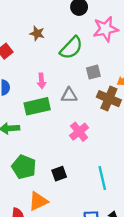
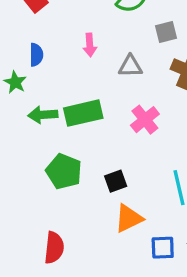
green rectangle: (37, 106) -> (83, 113), moved
orange triangle: (38, 201) -> (129, 218), moved

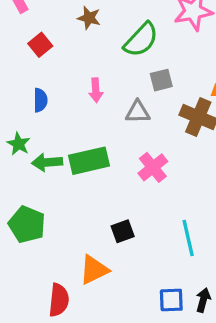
gray square: (166, 32) -> (161, 80), moved
green star: (15, 82) -> (18, 144), moved
green pentagon: (64, 171) -> (27, 224), moved
orange triangle: (129, 218) -> (94, 270), moved

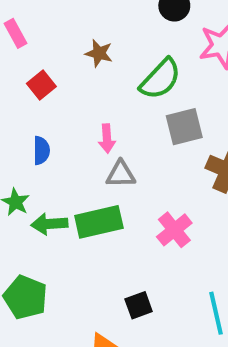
gray square: (161, 80) -> (184, 127), size x1.4
gray triangle: (138, 112) -> (121, 174), moved

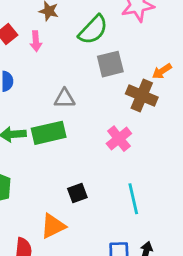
pink arrow: (107, 139) -> (36, 41), moved
pink cross: (174, 230) -> (119, 139), moved

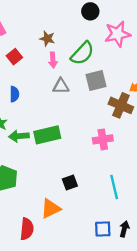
pink arrow: (36, 41) -> (53, 60), moved
gray triangle: (64, 98) -> (61, 86), moved
pink cross: (119, 139) -> (103, 139), turned 30

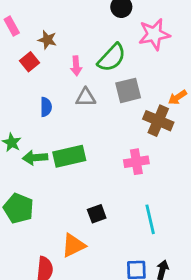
brown star: (47, 39) -> (47, 40), moved
blue semicircle: (14, 94) -> (46, 107), moved

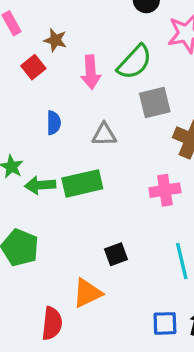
pink arrow: (76, 66) -> (91, 72), size x1.4
gray triangle: (86, 97) -> (104, 135), moved

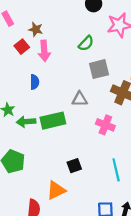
green semicircle: (135, 62) -> (86, 43), size x0.7
pink arrow: (91, 72) -> (44, 51), moved
gray triangle: (104, 135) -> (80, 99), moved
pink cross: (165, 190) -> (105, 125), turned 30

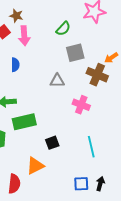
green rectangle: (53, 121) -> (24, 122), moved

